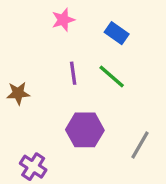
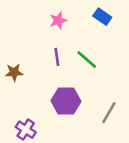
pink star: (63, 20) -> (58, 20), moved
blue rectangle: (117, 33) -> (102, 17), moved

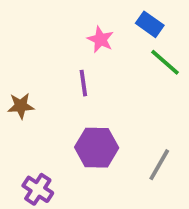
pink star: (58, 20) -> (100, 39), moved, turned -30
green line: (87, 59) -> (165, 62), moved

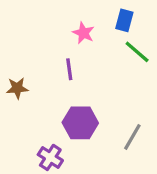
blue rectangle: (150, 24) -> (124, 20), turned 70
purple cross: (38, 189) -> (50, 157), moved

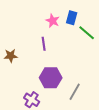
blue rectangle: (124, 20) -> (72, 18), moved
gray line: (132, 137) -> (75, 92), moved

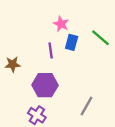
blue rectangle: (72, 18) -> (72, 42), moved
purple hexagon: (51, 78) -> (45, 85), moved

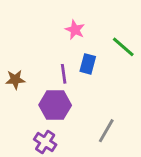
blue rectangle: (72, 42) -> (88, 64), moved
purple line: (51, 50) -> (64, 74), moved

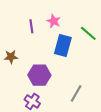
blue rectangle: (88, 64) -> (63, 46), size x1.5
purple line: (64, 74) -> (31, 26), moved

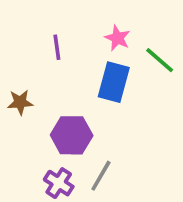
pink star: (54, 21) -> (117, 38), moved
gray line: (76, 93) -> (101, 176), moved

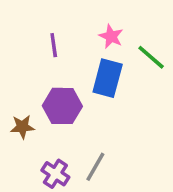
brown star: (20, 102) -> (22, 127), moved
purple hexagon: (72, 135) -> (62, 106), moved

